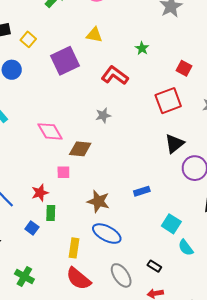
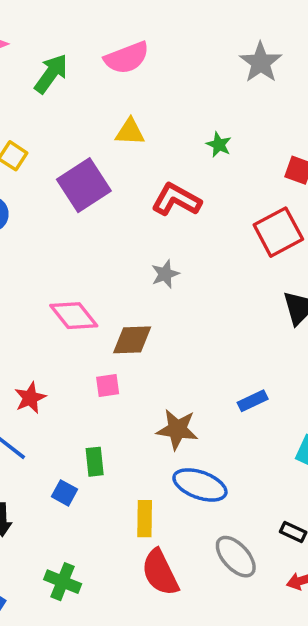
red star: (40, 193) -> (30, 398), moved
red semicircle: (78, 279) -> (160, 573), turned 32

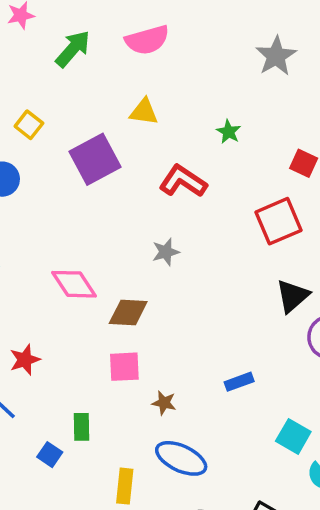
pink square: (108, 385) -> (124, 367), moved, size x1.4
brown star: (177, 429) -> (164, 403), size x0.6

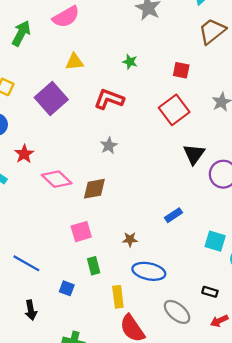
red star: (25, 360) -> (24, 154), moved
pink square: (124, 367) -> (81, 232), moved
green rectangle: (82, 427) -> (94, 266), moved

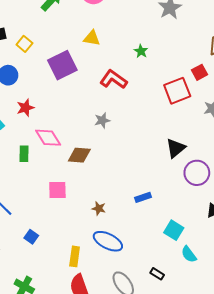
red square: (181, 70) -> (199, 72), moved, turned 35
red square: (174, 110) -> (177, 91), moved
green rectangle: (94, 266) -> (24, 154), moved

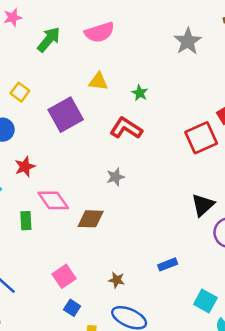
green star: (141, 51) -> (140, 93), moved
pink square: (57, 190) -> (64, 276), moved, turned -30
blue square: (31, 237) -> (72, 308), moved

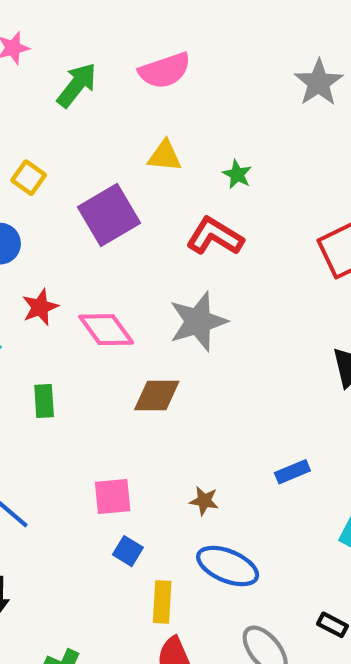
gray star: (115, 177) -> (198, 321), size x1.8
pink diamond: (53, 200) -> (106, 330), moved
pink square: (64, 276) -> (113, 496), turned 30

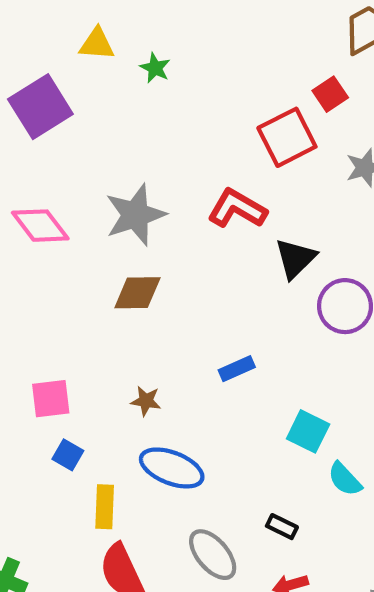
green star: (237, 174) -> (155, 68), moved
red L-shape: (215, 236) -> (237, 209), moved
brown diamond: (157, 395) -> (137, 293), moved

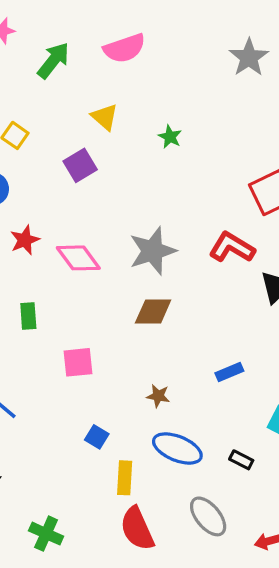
yellow triangle: (97, 44) -> (105, 117), moved, turned 36
purple square: (40, 107) -> (80, 165), size x0.7
pink square: (51, 399) -> (78, 362), moved
black rectangle: (282, 527) -> (241, 460), moved

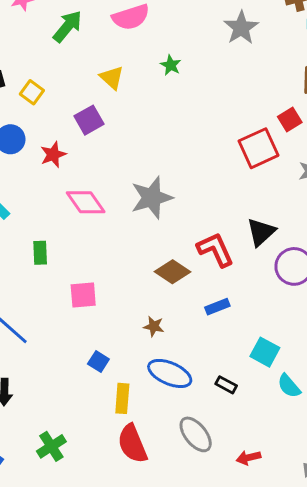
green star: (170, 137) -> (171, 65), moved
red star: (25, 240) -> (53, 155), moved
red L-shape: (232, 247) -> (215, 250), moved, turned 33
brown diamond: (153, 312) -> (173, 272), moved, turned 32
green cross: (46, 534) -> (51, 446), turned 32

